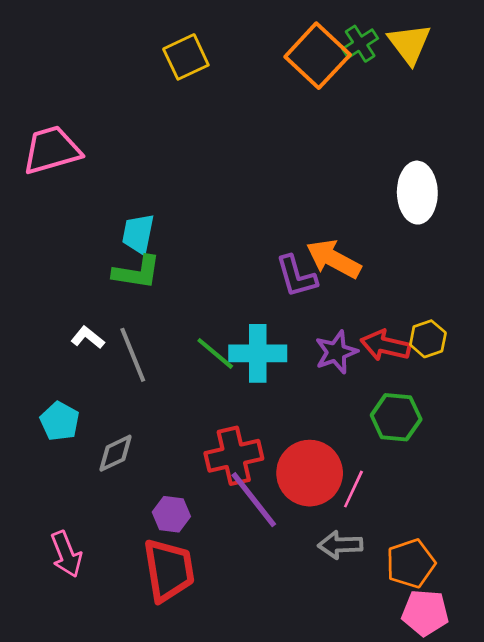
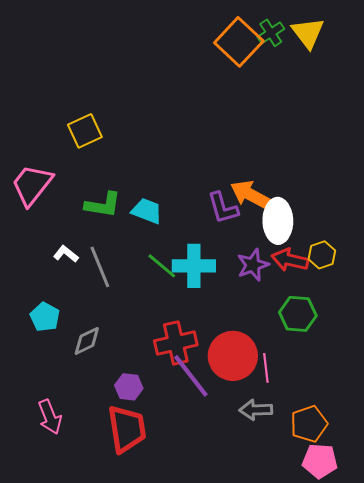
yellow square: (186, 57) -> (85, 131), moved
pink trapezoid: (52, 150) -> (32, 185), moved, turned -36
white ellipse: (417, 193) -> (278, 221), moved
cyan trapezoid: (138, 234) -> (147, 211), moved, turned 100
pink line: (353, 489) -> (266, 368), turned -32

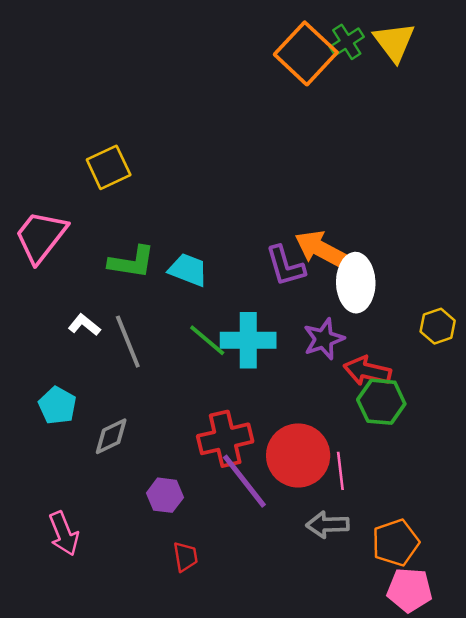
yellow hexagon: (322, 255) -> (438, 326), moved
red arrow: (290, 260) -> (367, 371), moved
red trapezoid: (127, 429) -> (185, 557), moved, size x0.5

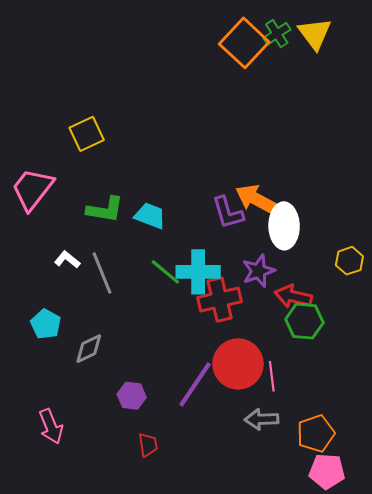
red cross: (225, 439) -> (220, 300), moved
purple line: (244, 481) -> (195, 384), turned 72

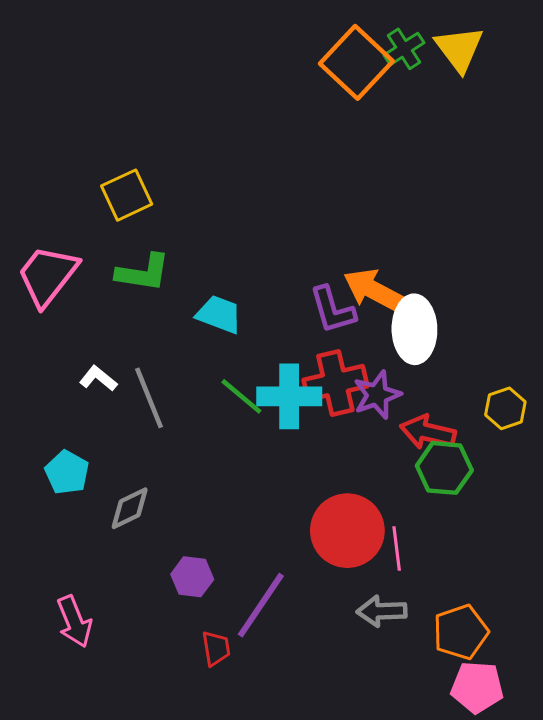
green L-shape: (105, 210) -> (143, 273), moved
yellow hexagon: (349, 261) -> (505, 408), moved
red cross: (220, 300) -> (335, 383), moved
purple line: (195, 384) -> (261, 605), moved

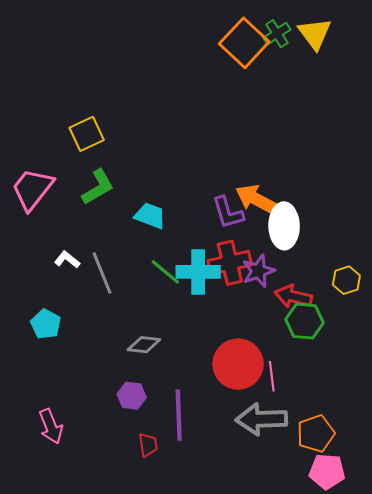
green L-shape: (143, 273) -> (98, 187), turned -39
gray diamond: (130, 508) -> (144, 345), moved, turned 32
purple line: (261, 605) -> (179, 415), turned -36
gray arrow: (382, 611) -> (262, 419), size x1.5

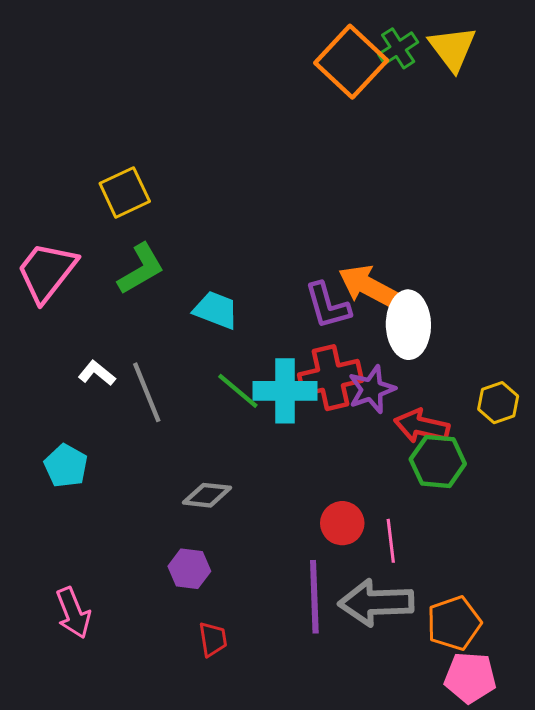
red circle: (238, 364) -> (342, 523), size x0.6
purple line: (179, 415) -> (314, 597), moved

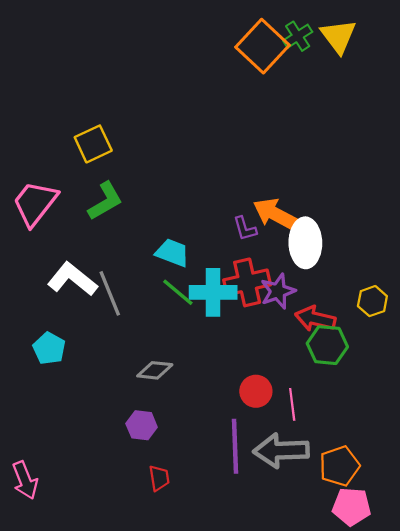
purple L-shape: (328, 306) -> (245, 229), size x0.7
cyan trapezoid: (216, 310) -> (172, 253), moved
white L-shape: (97, 373) -> (72, 279), size x1.8
pink arrow: (73, 613) -> (25, 480), moved

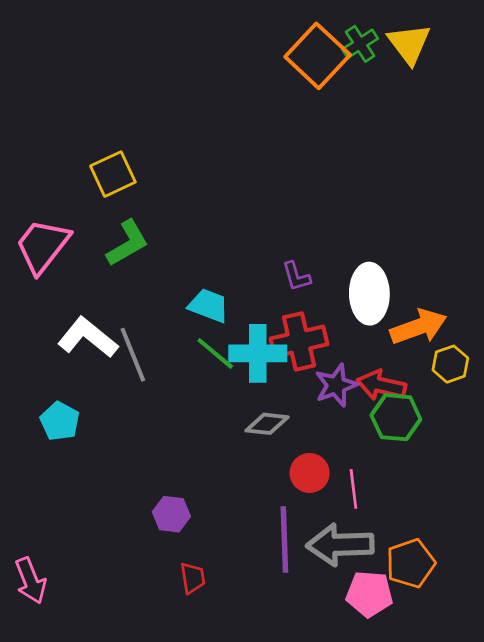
orange arrow: (276, 214) -> (419, 327), moved, turned 132
purple star: (278, 291) -> (336, 385), moved
gray diamond: (155, 370) -> (267, 424), moved
pink pentagon: (352, 507) -> (369, 594), moved

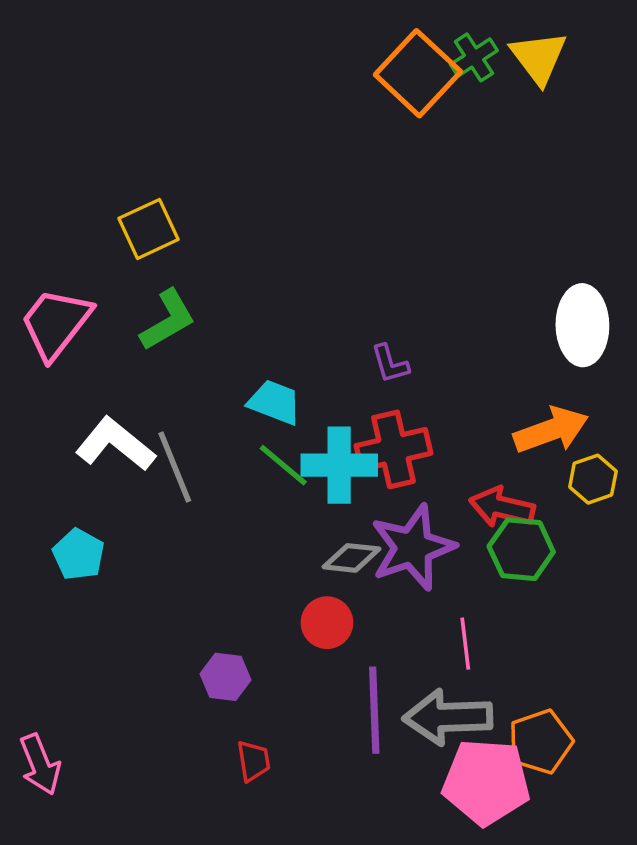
white ellipse: (369, 294) -> (582, 325), moved
purple star: (336, 385) -> (413, 547), moved, size x1.5
red circle: (310, 473) -> (327, 623), moved
pink pentagon: (369, 594) -> (486, 782), size x1.4

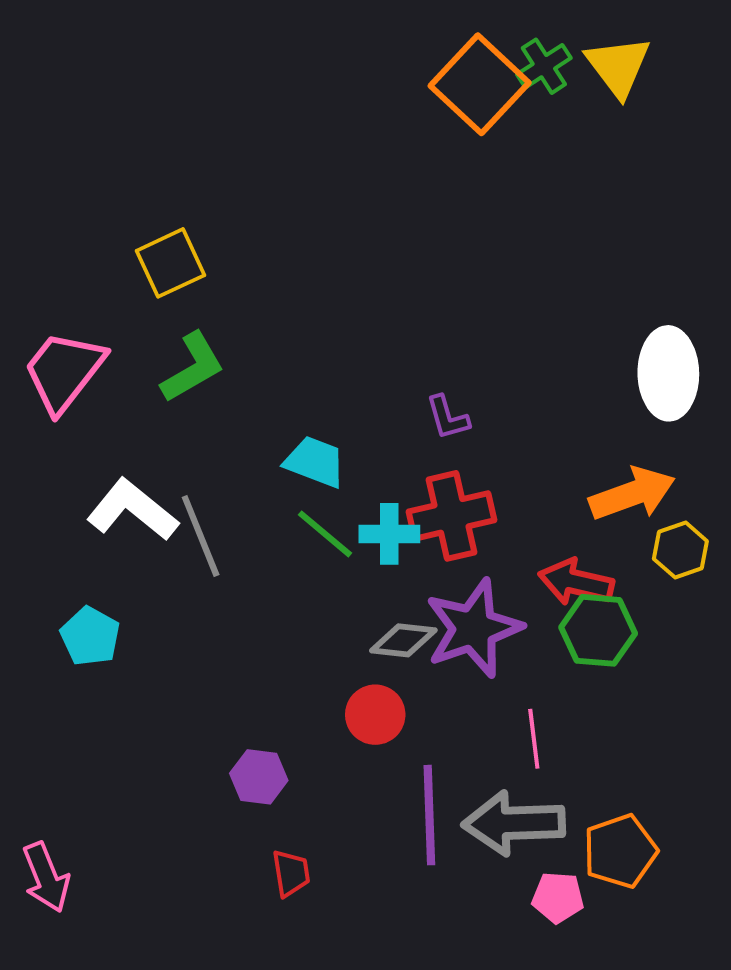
cyan cross: (339, 465) -> (389, 534), size x0.7
pink pentagon: (486, 782) -> (558, 897), size x0.5

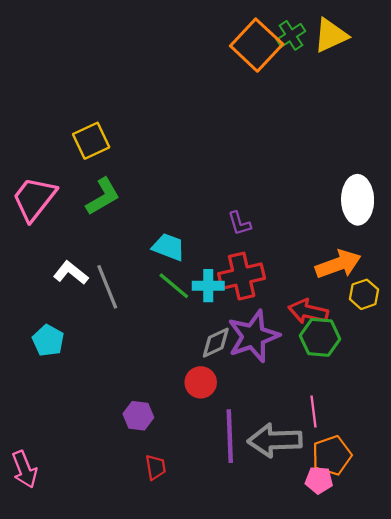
yellow triangle: (618, 66) -> (331, 35), turned 42
white L-shape: (132, 510) -> (71, 273), size x0.7
gray diamond: (403, 640) -> (216, 343), turned -32
pink line: (534, 739) -> (314, 411), moved
pink pentagon: (558, 897) -> (319, 480), moved

